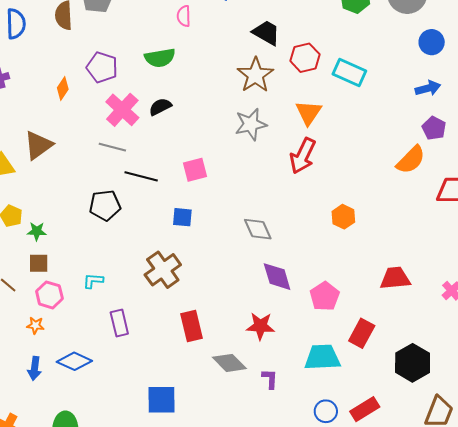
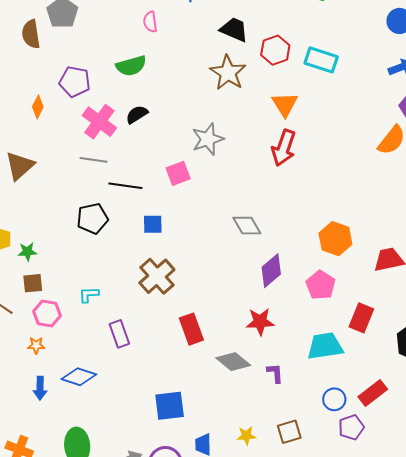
gray star: (251, 124) -> (208, 139), moved
blue square: (182, 217) -> (153, 224), moved
orange hexagon: (343, 217) -> (335, 239), moved, size x1.4
purple diamond: (277, 277) -> (271, 271), turned 72

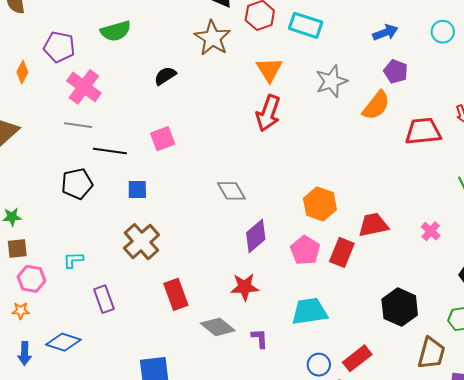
black semicircle: (137, 114) -> (165, 76), moved
gray star: (208, 139) -> (331, 81), moved
red rectangle: (361, 318) -> (342, 252), moved

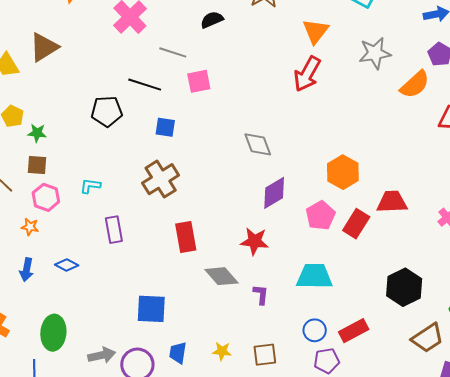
gray line: (78, 125) -> (173, 52), moved
blue diamond: (63, 342) -> (67, 265), size x0.7
brown trapezoid: (431, 353) -> (427, 338), turned 32

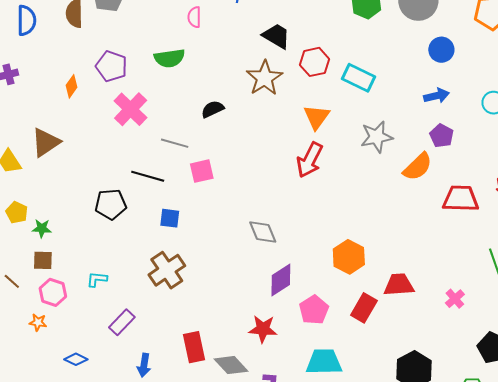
pink pentagon: (320, 215) -> (314, 310), moved
purple rectangle: (114, 230) -> (122, 322), turned 56
red rectangle: (186, 237) -> (194, 347), moved
blue arrow: (26, 270) -> (144, 365), moved

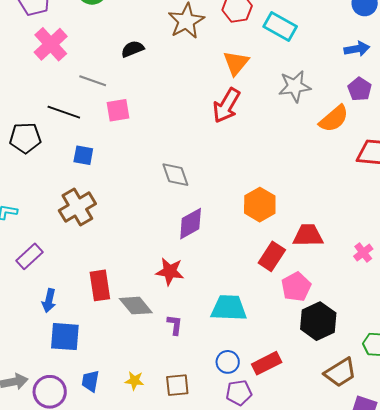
pink pentagon: (314, 310) -> (296, 287), moved

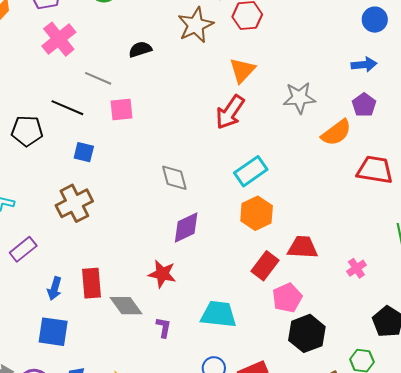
cyan rectangle: (280, 26) -> (251, 171), moved, turned -68
blue arrow: (49, 301) -> (55, 289), moved

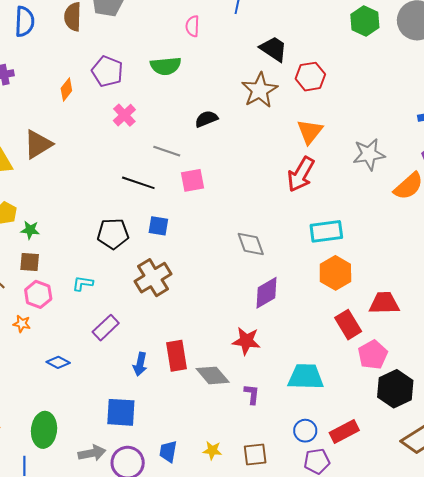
pink cross: (59, 39) -> (124, 115), size x0.7
black pentagon: (27, 131) -> (113, 234), moved
cyan rectangle: (251, 171) -> (326, 231), turned 32
red rectangle: (265, 266) -> (348, 325), turned -64
blue square: (53, 332) -> (121, 412), moved

